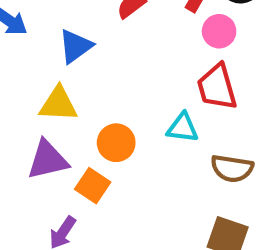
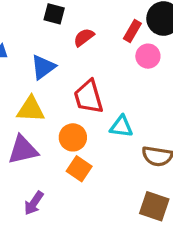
red trapezoid: (217, 87) -> (89, 97), moved
orange square: (93, 186) -> (79, 169), moved

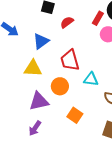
purple triangle: (23, 150) -> (39, 101), moved
orange square: (79, 169) -> (75, 115), moved

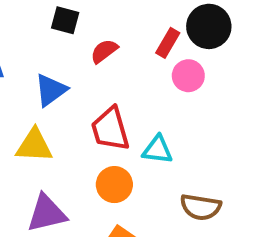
cyan triangle: (91, 79) -> (157, 150), moved
orange circle: (60, 86) -> (114, 185), moved

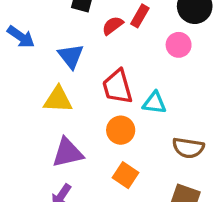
red rectangle: (168, 43) -> (140, 16), moved
blue triangle: (51, 90) -> (71, 56), turned -32

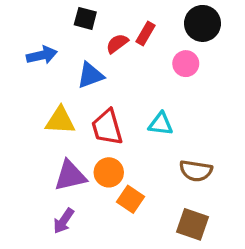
blue arrow: (21, 37) -> (42, 55), moved, turned -48
blue triangle: (71, 56) -> (90, 75), moved, turned 48
red trapezoid: (117, 87) -> (107, 127), moved
orange circle: (121, 130) -> (109, 172), moved

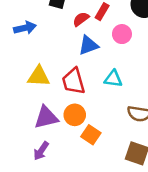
pink circle: (186, 64) -> (122, 34), moved
blue triangle: (90, 75) -> (88, 45), moved

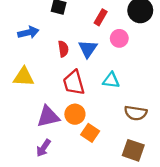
red semicircle: (81, 19) -> (63, 49), moved, turned 119
blue triangle: (88, 45) -> (88, 49), turned -36
yellow triangle: (39, 76) -> (24, 77), moved

